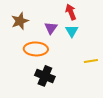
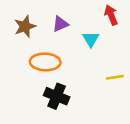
red arrow: (71, 12) -> (111, 15), moved
purple triangle: (51, 28) -> (60, 24), moved, turned 32

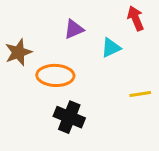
brown star: (25, 26) -> (18, 52), moved
cyan triangle: (91, 39) -> (111, 48), turned 36

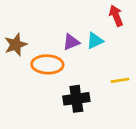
purple triangle: (74, 29) -> (71, 42), moved
black cross: (69, 117) -> (76, 99), moved, turned -30

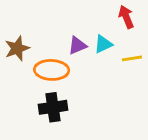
yellow line: (120, 80) -> (132, 58), moved
black cross: (76, 99) -> (53, 107), moved

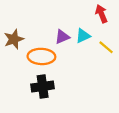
yellow line: (132, 58) -> (106, 47), turned 49

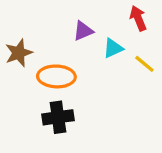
purple triangle: (62, 37) -> (83, 31), moved

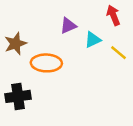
black cross: (58, 117) -> (18, 96), moved

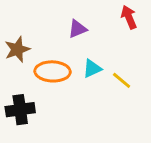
cyan triangle: (93, 40) -> (92, 69), moved
yellow line: (118, 53) -> (122, 80), moved

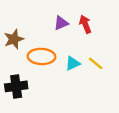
red arrow: (129, 17) -> (85, 24), moved
cyan triangle: (92, 69) -> (73, 63), moved

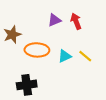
black cross: (16, 86) -> (27, 85), moved

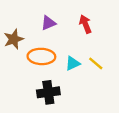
purple triangle: (54, 20) -> (48, 23), moved
black cross: (27, 85) -> (48, 92), moved

